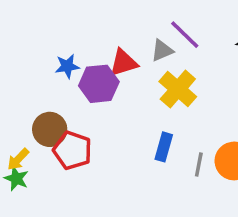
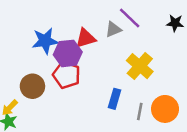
blue star: (67, 66) -> (45, 41), size x1.5
yellow cross: (178, 89) -> (140, 66), moved
red pentagon: (73, 150) -> (67, 75), moved

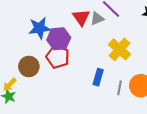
red triangle: (85, 38) -> (81, 17), moved, turned -48

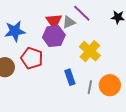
purple hexagon: (59, 39) -> (54, 36), moved
blue rectangle: (98, 77) -> (70, 77), turned -35

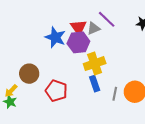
blue star: (15, 31) -> (55, 37), moved, turned 30
yellow cross: (90, 51) -> (95, 64), moved, turned 30
red pentagon: (32, 58) -> (56, 91), moved

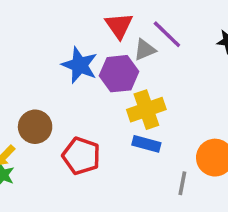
red triangle: (78, 27) -> (119, 26), moved
blue rectangle: (95, 84) -> (146, 144), turned -56
gray line: (115, 94) -> (182, 183), moved

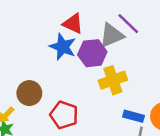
red triangle: (119, 26) -> (73, 24), moved, turned -30
gray triangle: (145, 50) -> (112, 35), size x1.5
blue rectangle: (146, 144) -> (133, 116), moved

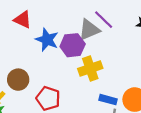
red triangle: (73, 24) -> (23, 20), moved

